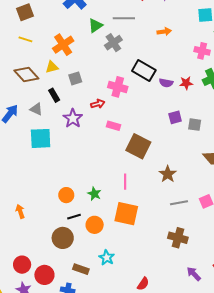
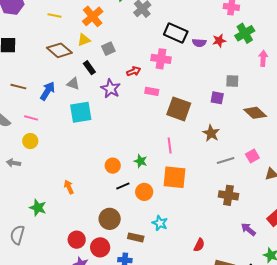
pink cross: (118, 87) -> (161, 59), moved
purple square: (175, 117) -> (217, 98), moved, turned 32
brown circle: (63, 238) -> (110, 219), moved

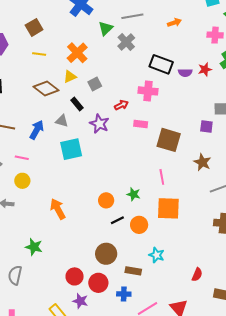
orange arrow: (69, 187) -> (58, 209), moved, size x1.5

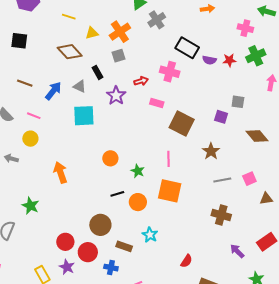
orange cross: (77, 53) -> (120, 32), moved
yellow triangle: (70, 77) -> (92, 33), moved
orange circle: (106, 200) -> (110, 158), moved

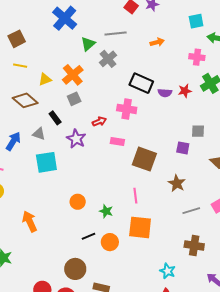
cyan star: (150, 235) -> (167, 271), moved

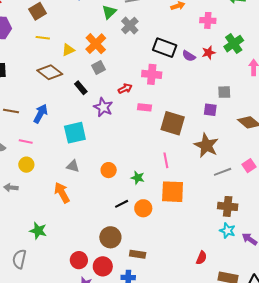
pink cross: (197, 57) -> (208, 20), moved
purple semicircle: (165, 93) -> (189, 56), turned 32
gray triangle: (39, 134) -> (73, 166), moved
brown star: (177, 183) -> (206, 145), size x1.4
cyan star: (167, 271) -> (227, 231), moved

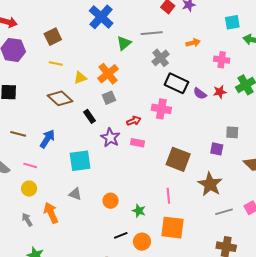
gray cross: (130, 26) -> (161, 58), moved
pink rectangle: (145, 107) -> (138, 143), moved
gray arrow: (11, 188) -> (27, 220), moved, turned 48
orange arrow: (62, 193) -> (51, 213), moved

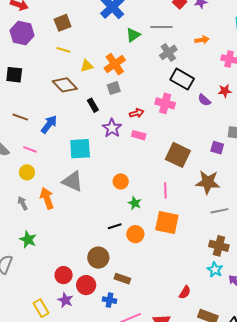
purple semicircle: (200, 94) -> (204, 100), moved
brown star: (210, 184) -> (208, 182), turned -30
gray triangle: (75, 194) -> (73, 181), size x1.6
orange circle: (111, 201) -> (121, 181), moved

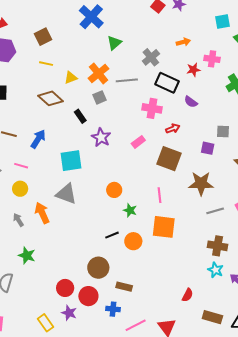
gray line: (161, 27) -> (127, 80), moved
red star: (225, 91) -> (193, 70), moved
red arrow: (137, 113) -> (173, 129), moved
pink rectangle: (139, 135) -> (138, 142), moved, turned -48

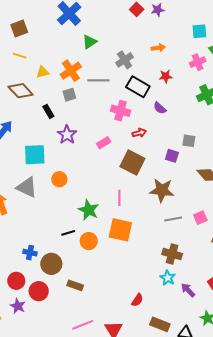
pink cross: (212, 59) -> (198, 62), moved, turned -35
orange circle: (114, 190) -> (59, 179), moved
green star: (130, 210) -> (89, 210), size x1.5
blue cross: (113, 309) -> (30, 253), moved

